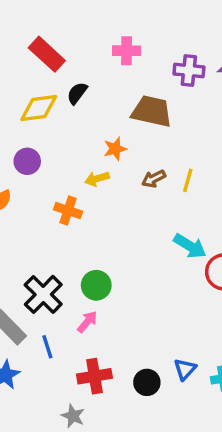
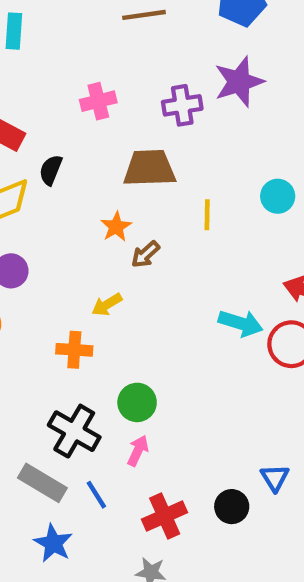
yellow arrow: (97, 179) -> (107, 305), moved
brown arrow: (154, 179) -> (145, 254), moved
yellow line: (188, 180) -> (207, 215), moved
orange cross: (68, 210) -> (74, 350), moved

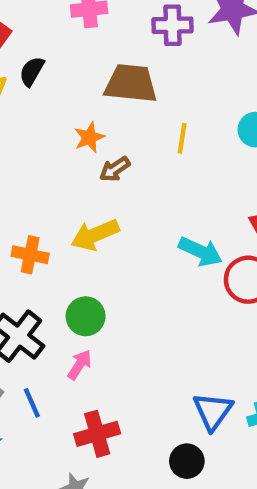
yellow arrow: (107, 305) -> (95, 235), moved, size x1.5
blue triangle: (275, 478) -> (213, 411), size x1.4
black circle: (232, 507) -> (187, 461), moved

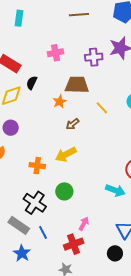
orange star: (89, 137) -> (60, 102), moved
yellow line: (182, 138) -> (102, 108), turned -48
cyan arrow: (200, 252) -> (115, 190), moved
pink arrow: (80, 365) -> (84, 224), moved

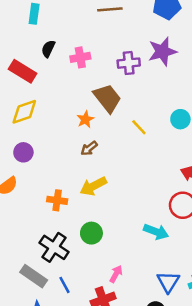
black semicircle: (32, 83) -> (48, 49), moved
brown trapezoid: (77, 85) -> (107, 98), turned 50
brown arrow: (73, 124) -> (89, 148), moved

